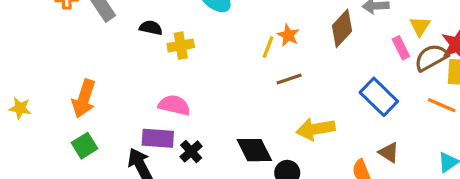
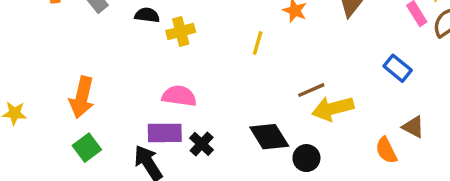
yellow line: (268, 47) -> (258, 43), moved
brown line: (289, 79) -> (311, 90), moved
blue rectangle: (379, 97) -> (398, 68), size x0.7

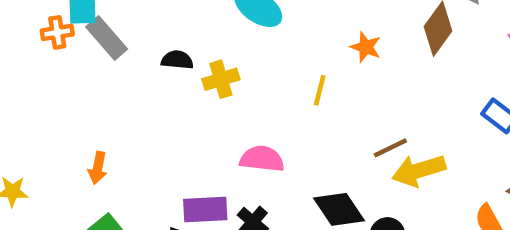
pink semicircle: (179, 96) -> (262, 159), moved
orange arrow: (82, 97) -> (98, 168), size x0.6

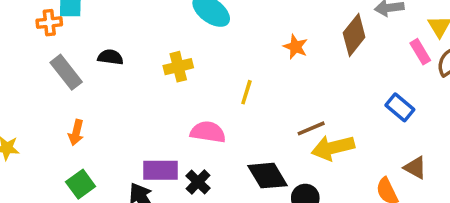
gray rectangle: (107, 38) -> (66, 72), moved
black semicircle: (177, 60) -> (110, 57), moved
yellow line: (320, 90) -> (246, 92), moved

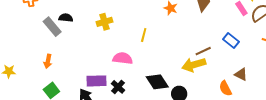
gray rectangle: (66, 72) -> (52, 27), moved
brown line: (311, 128) -> (203, 51), moved

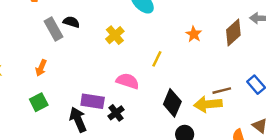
yellow cross: (104, 22) -> (115, 35), turned -35
black diamond: (157, 82) -> (172, 103), moved, turned 45

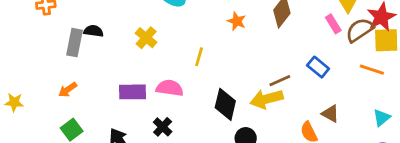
gray rectangle: (54, 29) -> (75, 43), turned 50
orange arrow: (41, 68) -> (68, 90), turned 42
purple rectangle: (93, 101) -> (133, 92), moved

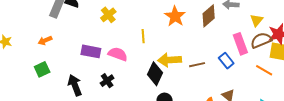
orange star: (237, 21) -> (175, 16), size x1.5
pink rectangle: (333, 24) -> (240, 44), moved, size x1.5
yellow line: (199, 57) -> (143, 36), turned -32
yellow arrow: (267, 99) -> (170, 60), moved

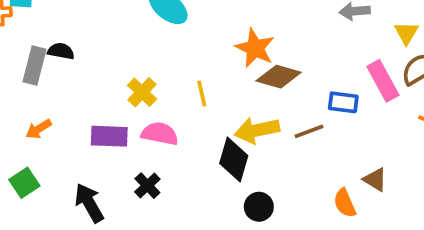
yellow cross: (108, 15) -> (142, 92), moved
brown diamond: (209, 16) -> (279, 77), moved, turned 65
orange arrow: (45, 40) -> (39, 129), moved
blue rectangle: (226, 61) -> (343, 102), moved, turned -35

